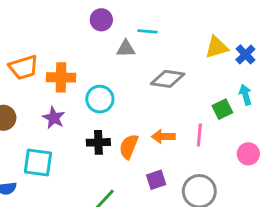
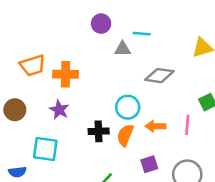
cyan circle: (100, 99) -> (128, 107), moved

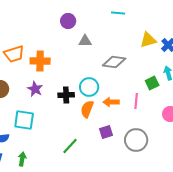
cyan line: (142, 34) -> (118, 13), moved
black cross: (99, 131) -> (66, 95), moved

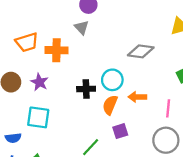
gray triangle: (85, 41) -> (82, 27), moved, turned 48
purple star: (35, 89) -> (39, 82), moved
pink line: (136, 101) -> (168, 108), moved
purple square: (106, 132) -> (120, 131), moved

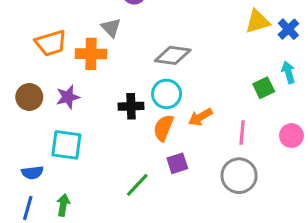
gray triangle: (82, 27) -> (111, 28), moved
gray diamond: (141, 51) -> (173, 55), moved
purple star: (39, 82) -> (68, 97), turned 30
orange arrow: (137, 97) -> (200, 117), turned -30

